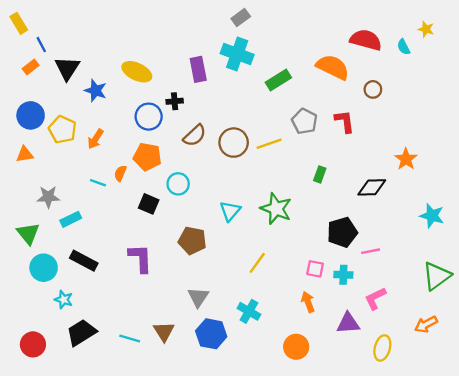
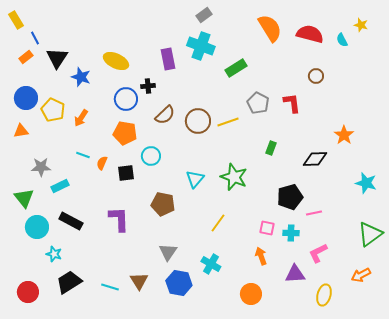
orange semicircle: (333, 67) -> (270, 28), moved, turned 32
orange semicircle: (120, 173) -> (102, 163), moved
black square: (149, 204) -> (126, 173), turned -30

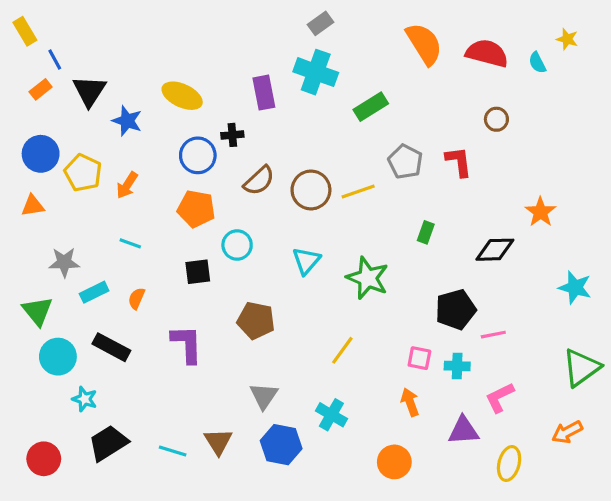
orange semicircle: (102, 163) -> (136, 298), moved
cyan triangle: (195, 179) -> (306, 261), moved

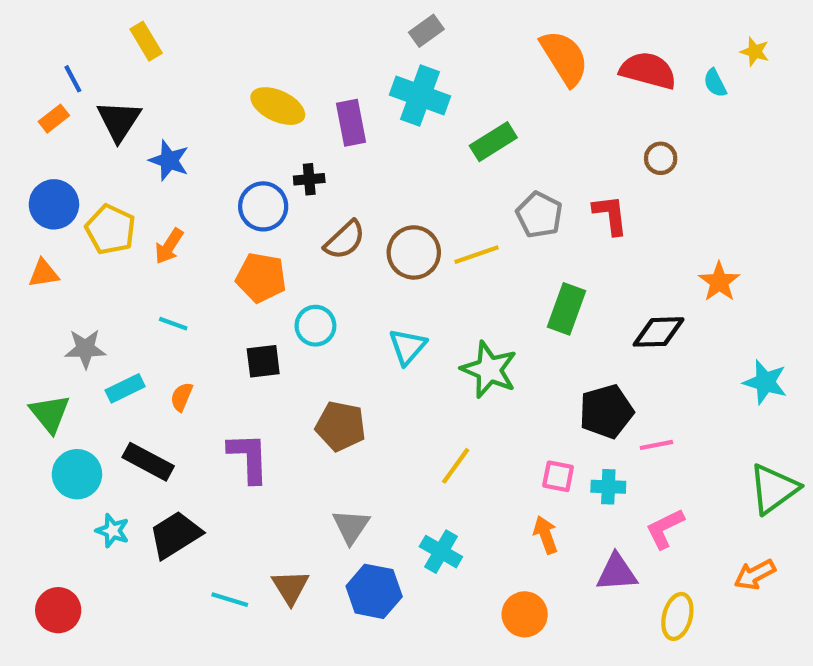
yellow rectangle: (25, 31) -> (146, 41), moved
yellow ellipse: (182, 96) -> (278, 106), moved
green rectangle: (426, 232) -> (566, 309), size x1.6
black trapezoid: (108, 443) -> (175, 535), moved

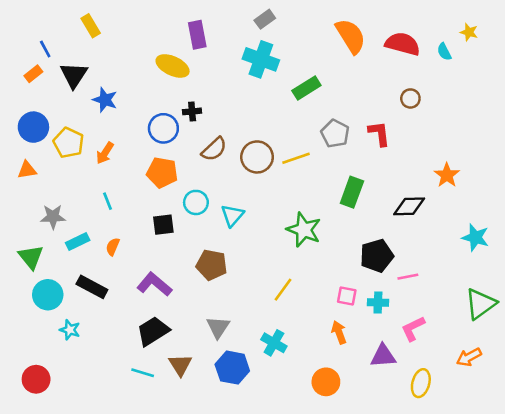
purple rectangle: (351, 123) -> (197, 35), moved
cyan line: (173, 324) -> (108, 201), turned 48
cyan triangle: (408, 347) -> (232, 215), moved
purple L-shape: (249, 457) -> (154, 284), turned -48
black trapezoid: (175, 535) -> (153, 331), moved

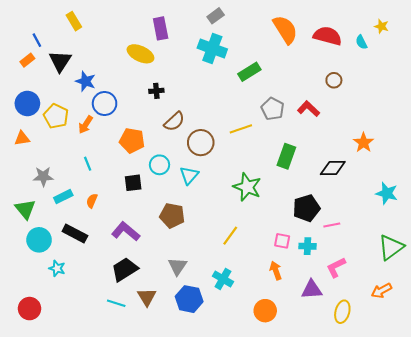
blue circle: (163, 128) -> (105, 104), moved
red L-shape: (379, 134) -> (309, 109), turned -40
brown circle: (257, 157) -> (201, 143), moved

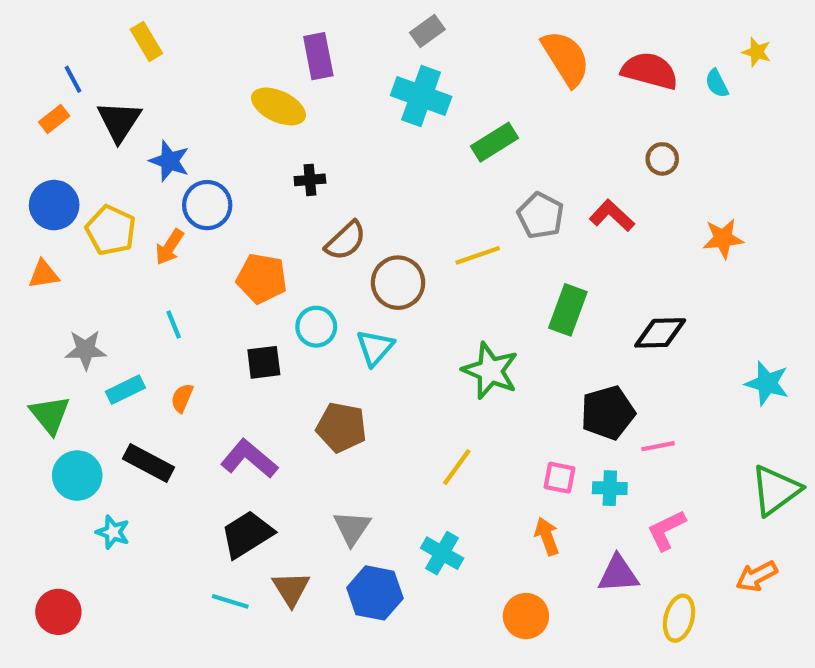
orange star: (363, 143) -> (723, 239), moved, turned 30

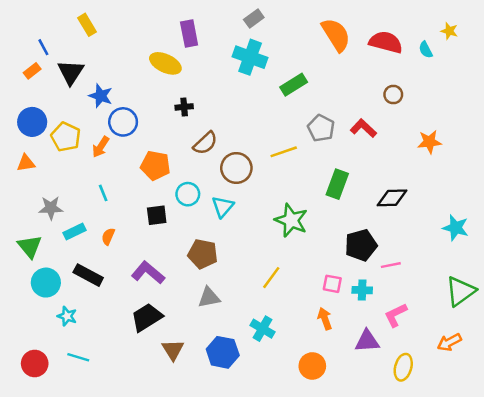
gray triangle: (352, 528) -> (209, 297), moved, turned 45
cyan line: (230, 601) -> (78, 357), moved

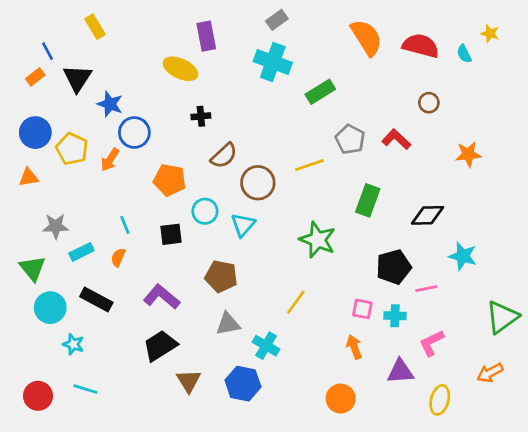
cyan line: (103, 193) -> (125, 225), moved
cyan star: (456, 228) -> (463, 256), moved
cyan cross: (263, 329) -> (266, 346), moved

